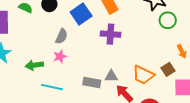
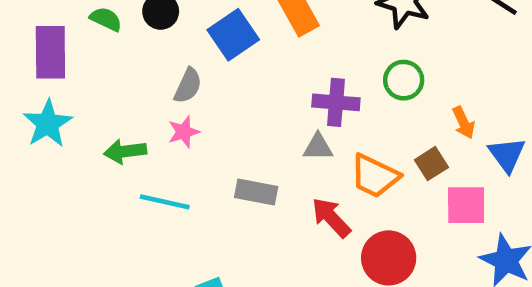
green circle: (168, 20) -> (404, 80), moved
purple cross: (110, 34) -> (336, 102), moved
gray triangle: (111, 76) -> (318, 147), moved

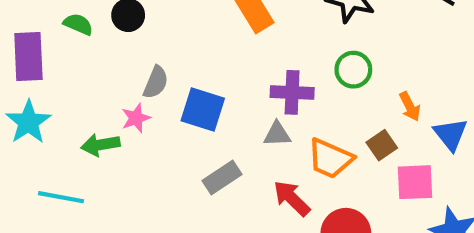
blue square: (233, 35) -> (203, 110), moved, turned -36
pink star: (184, 132) -> (136, 118), moved
gray rectangle: (256, 192) -> (222, 177), turned -42
cyan line: (165, 202) -> (61, 197), moved

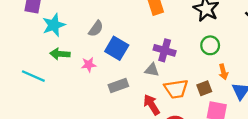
green circle: (353, 70) -> (210, 45), moved
pink star: (136, 118) -> (89, 65), moved
cyan star: (28, 122) -> (54, 25), moved
orange trapezoid: (330, 159) -> (176, 89), turned -45

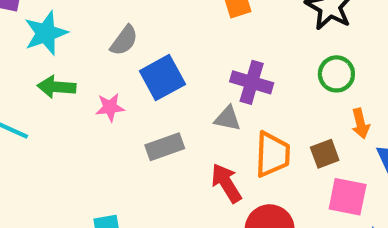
blue square: (117, 48) -> (162, 78), turned 30
orange trapezoid: (176, 89) -> (272, 154), turned -80

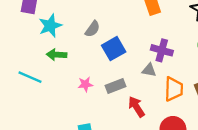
pink star: (110, 107) -> (85, 84), moved
red arrow: (226, 183) -> (136, 107), moved

